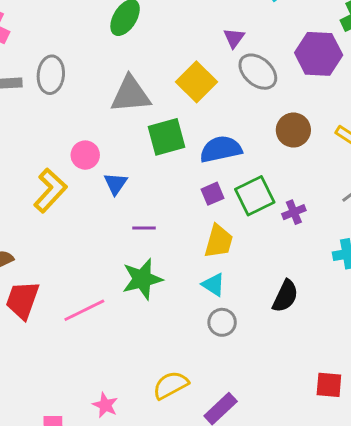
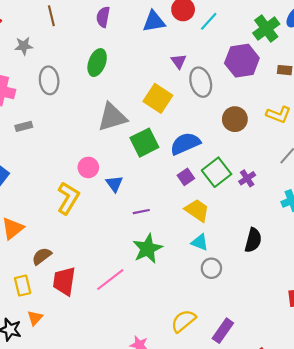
gray ellipse: (258, 72) -> (201, 82), turned 44
gray ellipse: (51, 75) -> (49, 80), moved
yellow trapezoid: (219, 241) -> (197, 210), turned -60

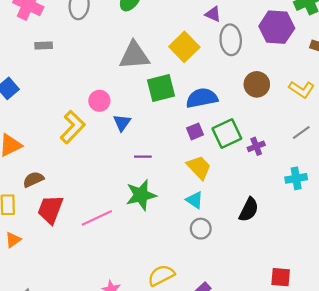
purple triangle: (179, 61) -> (213, 14), turned -42

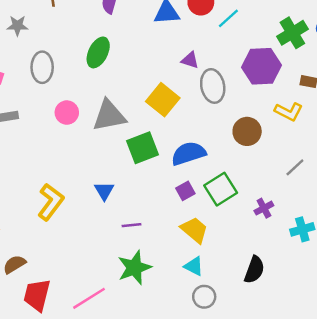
yellow L-shape: (302, 89) -> (289, 112), moved
pink circle: (99, 101) -> (67, 113), moved
gray line: (301, 132) -> (295, 167), moved
purple cross: (256, 146) -> (264, 208), moved

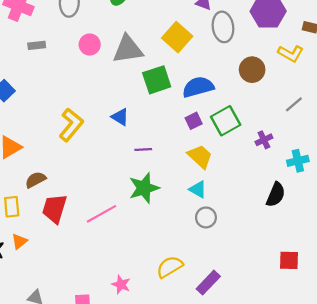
blue triangle: (104, 191) -> (120, 117), turned -30
black semicircle: (254, 270) -> (276, 195), moved

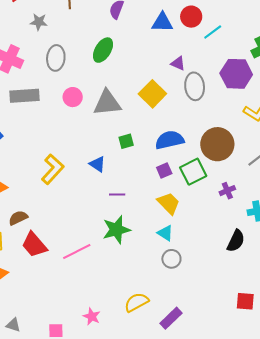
gray rectangle: (37, 45) -> (25, 96), size x1.8
brown circle: (252, 70) -> (217, 144), moved, size x1.4
green square: (157, 80) -> (126, 141), moved, size x0.6
red trapezoid: (55, 209) -> (34, 245), turned -60

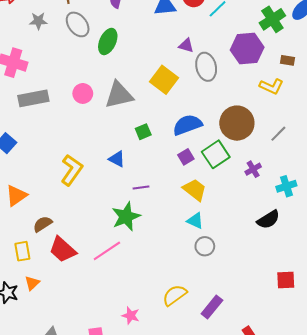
gray ellipse: (56, 58) -> (78, 24), moved, turned -35
green star: (116, 230) -> (126, 217), moved
black semicircle: (236, 241) -> (268, 219), turned 40

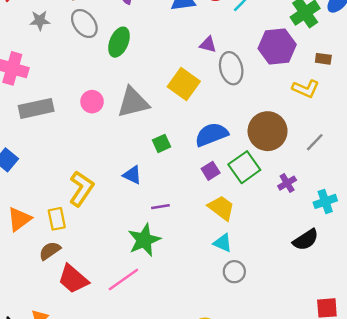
yellow rectangle: (22, 251) -> (57, 219), moved

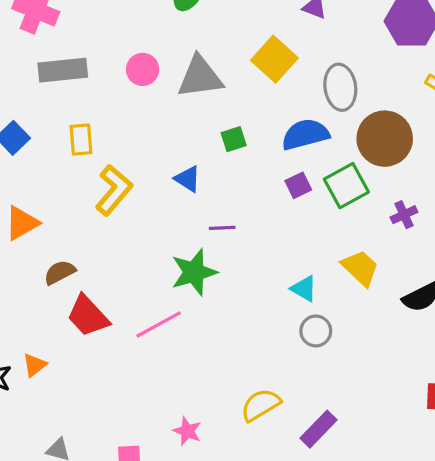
gray ellipse: (231, 68) -> (340, 87), moved
yellow trapezoid: (221, 208) -> (360, 268), moved
yellow rectangle: (57, 219) -> (81, 140), moved

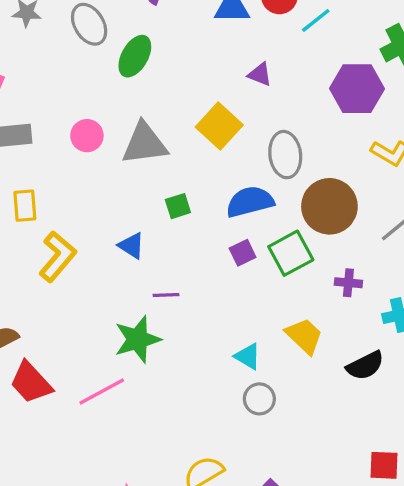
purple cross: (404, 215) -> (348, 283), turned 30

